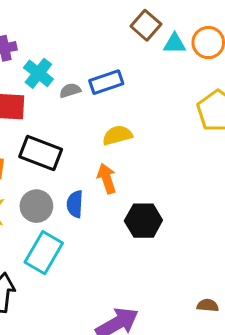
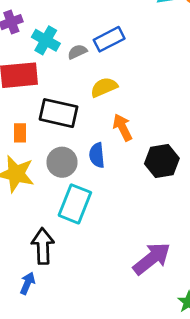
yellow semicircle: (117, 135) -> (104, 87), moved

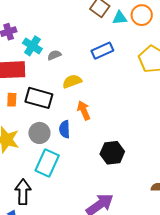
blue rectangle: (109, 39) -> (102, 51), moved
orange rectangle: (20, 133) -> (12, 100), moved
black hexagon: (162, 161) -> (112, 153), moved

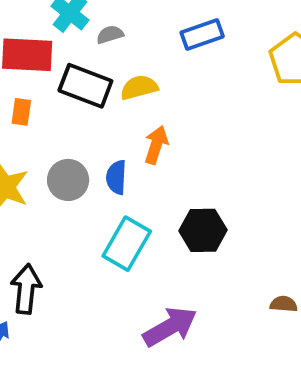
black rectangle: (39, 98) -> (85, 86), moved
orange arrow: (84, 110) -> (156, 145), turned 36
cyan rectangle: (47, 163) -> (127, 244), moved

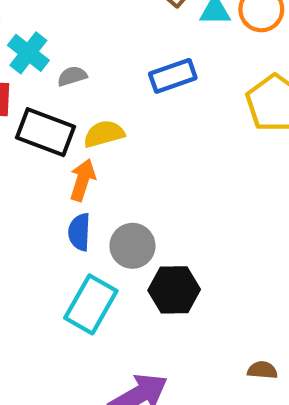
orange arrow: (156, 145) -> (83, 180), moved
gray circle: (68, 180) -> (132, 246), moved

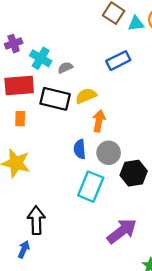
orange arrow: (83, 180) -> (99, 121), moved

